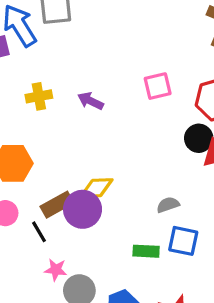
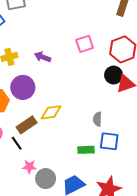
gray semicircle: (168, 205) -> (97, 119), turned -64
purple circle: (83, 209) -> (23, 87), moved

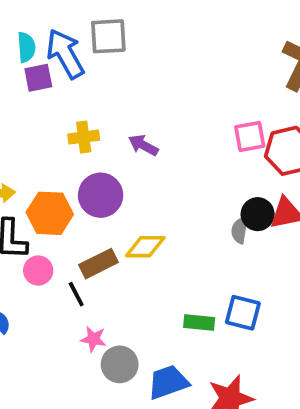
pink square: (85, 44) -> (250, 136), moved
black circle: (114, 75) -> (258, 214), moved
gray semicircle: (97, 119) -> (240, 230), moved

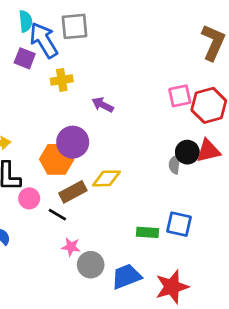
cyan semicircle: (26, 47) -> (26, 21), moved
purple square: (38, 78) -> (25, 58), turned 35
yellow cross: (84, 137) -> (62, 80), moved
orange hexagon: (50, 213) -> (57, 159), moved
black line: (76, 294) -> (57, 215), turned -30

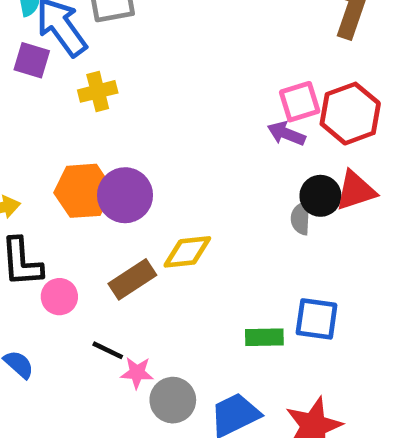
purple arrow: (103, 105) -> (286, 134), moved
orange hexagon: (57, 159) -> (83, 191), moved
black line: (57, 215) -> (108, 350), moved

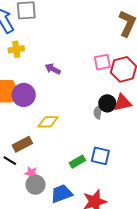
purple arrow: (286, 134) -> (53, 69), moved
brown rectangle: (132, 279) -> (22, 144), moved
green rectangle: (264, 337) -> (77, 162), turned -35
pink star: (137, 373) -> (31, 173), moved

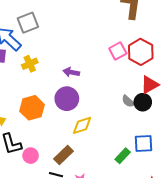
purple circle: (24, 95) -> (67, 99), moved
black circle: (107, 103) -> (143, 102), moved
gray semicircle: (98, 112) -> (128, 101), turned -40

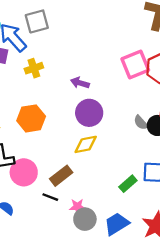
pink square: (118, 51) -> (135, 64), size x1.4
purple circle: (67, 99) -> (89, 113), moved
pink circle: (31, 156) -> (24, 172), size x1.5

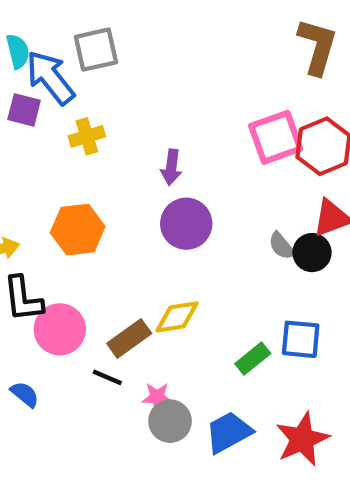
purple arrow: (80, 83) -> (171, 167), turned -102
yellow diamond: (86, 144) -> (177, 317), moved

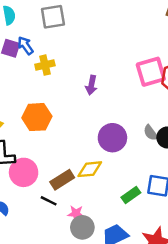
blue arrow: (50, 78) -> (25, 46), moved, size x0.6
purple circle: (186, 224) -> (112, 138), moved

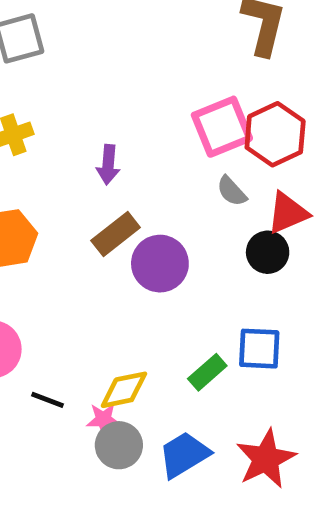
gray semicircle: (151, 133) -> (232, 191), moved
yellow diamond: (90, 169) -> (124, 390), moved
brown rectangle: (62, 180) -> (116, 234), moved

